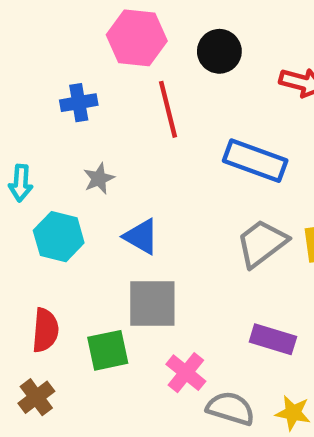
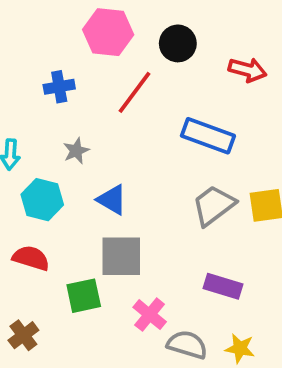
red line: (168, 109) -> (135, 92), turned 51
red semicircle: (45, 330) -> (31, 258), moved, turned -78

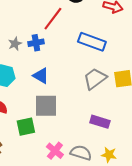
blue cross: (59, 87) -> (36, 43), moved
gray star: (76, 151) -> (15, 44), moved
pink cross: (150, 315) -> (55, 151), moved

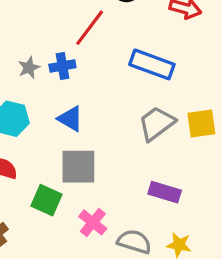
green square: (26, 127) -> (46, 200), turned 36
pink cross: (55, 151) -> (93, 222), moved

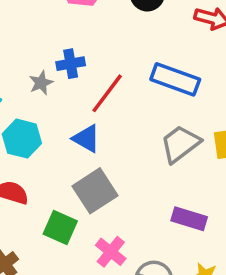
red line: (90, 28) -> (107, 93), moved
blue cross: (62, 66) -> (71, 64), moved
gray square: (78, 167) -> (95, 191), turned -33

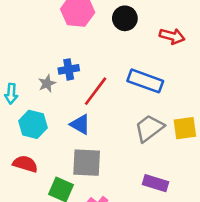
gray square: (95, 191) -> (87, 163), turned 36

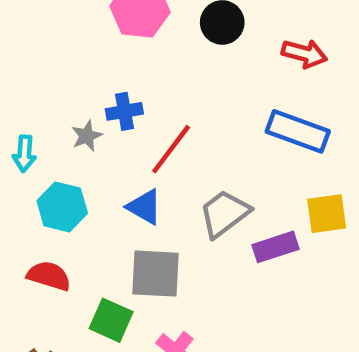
blue rectangle: (145, 81) -> (298, 131), moved
gray trapezoid: (149, 128) -> (224, 214), moved
purple rectangle: (156, 183) -> (276, 247), moved, turned -35

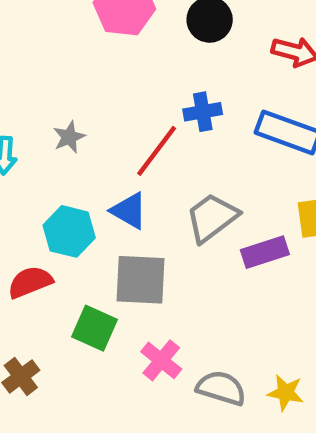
blue cross: (124, 111) -> (203, 112), moved
cyan hexagon: (62, 207) -> (69, 231), moved
red semicircle: (49, 276) -> (30, 282), turned -39

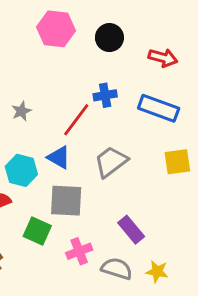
purple rectangle: (265, 252) -> (131, 230), moved, turned 68
pink cross: (161, 360) -> (79, 251), turned 30

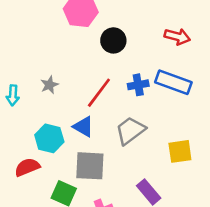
black circle: (109, 38) -> (113, 40), moved
blue cross: (105, 95) -> (138, 85), moved
yellow square: (177, 162) -> (180, 151), moved

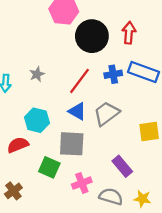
red arrow: (177, 37) -> (129, 33), moved, turned -100
black circle: (113, 40) -> (92, 36), size x1.5
blue triangle: (83, 127) -> (77, 111), moved

